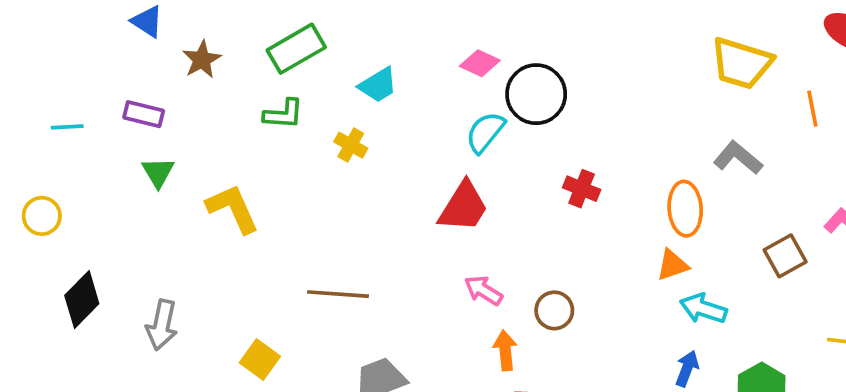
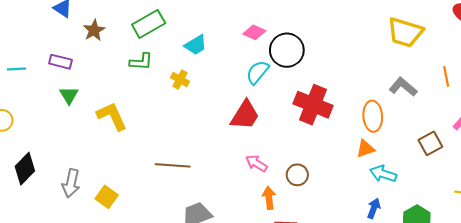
orange line: (812, 109) -> (446, 76), moved
red cross: (582, 189) -> (313, 105), size x1.8
yellow square: (260, 359) -> (107, 197), moved

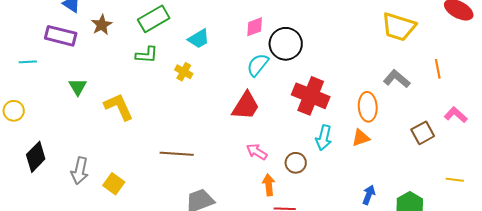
pink diamond: (254, 32) -> (255, 27), turned -45
purple rectangle: (61, 62) -> (61, 36), moved, size x1.4
cyan arrow: (383, 174) -> (324, 138), moved, turned -95

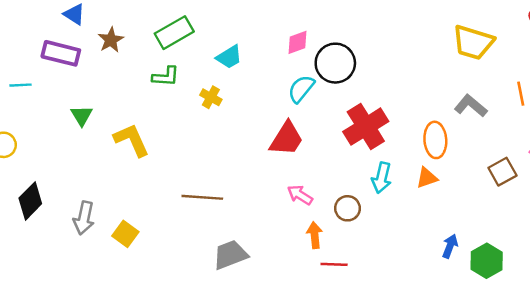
red cross: (311, 96) -> (366, 127), turned 36
blue arrow: (369, 195) -> (450, 246), moved

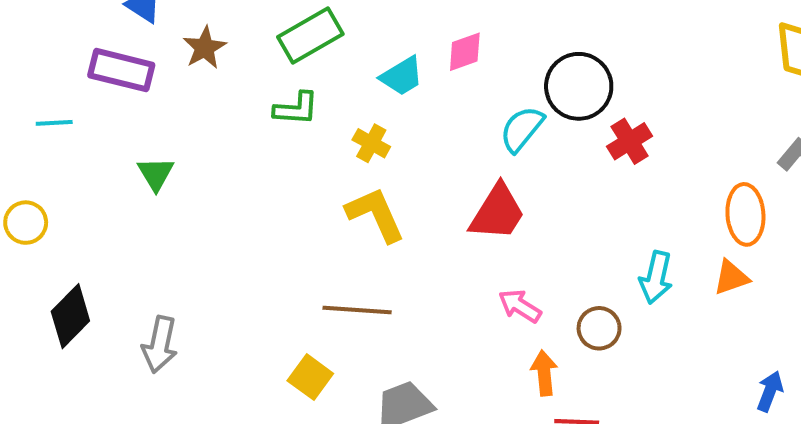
pink diamond: (297, 42) -> (465, 52), moved
red cross: (366, 127) -> (630, 141), moved, size x0.6
yellow L-shape: (132, 140) -> (375, 214), moved
yellow square: (125, 234) -> (310, 377), moved

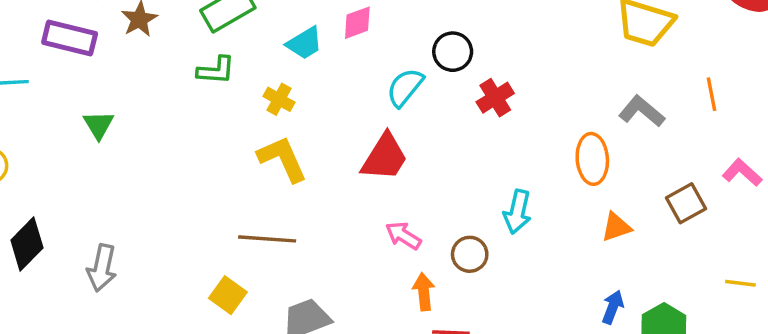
black circle: (579, 86) -> (453, 52), size x0.7
orange triangle: (731, 277) -> (616, 227), moved

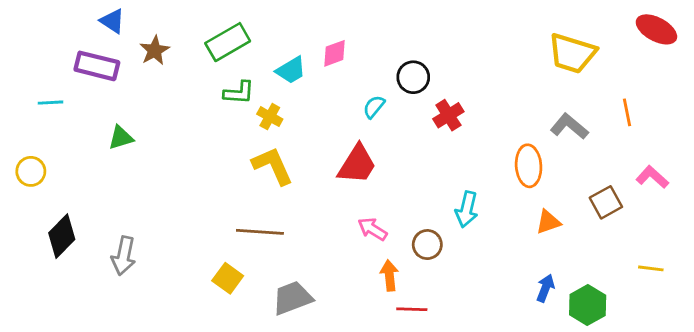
green L-shape: (216, 70) -> (239, 93), moved
cyan semicircle: (405, 87) -> (374, 107), size x0.7
green triangle: (98, 125) -> (121, 138), turned 44

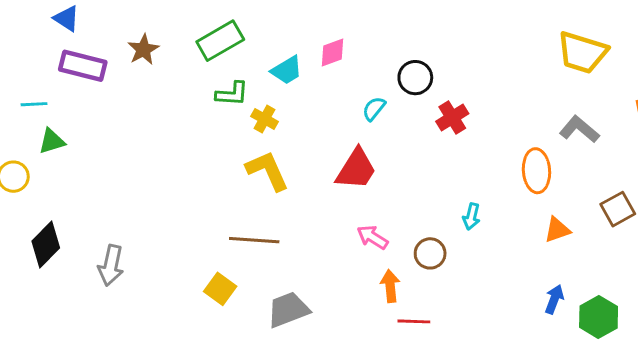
blue triangle: (112, 21) -> (67, 18), moved
green triangle: (121, 138) -> (52, 141), moved
cyan arrow: (467, 209) -> (471, 216), size x0.7

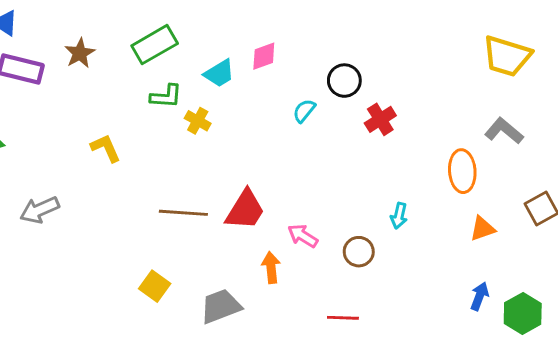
red trapezoid: (356, 169) -> (245, 210), moved
yellow L-shape: (268, 171) -> (106, 148), moved, size x0.7
brown line: (254, 240) -> (183, 213), moved
gray arrow: (111, 265) -> (40, 210), moved, turned 54
orange arrow: (390, 286) -> (271, 267), moved

